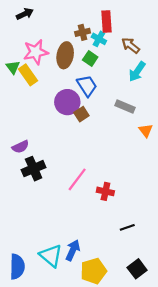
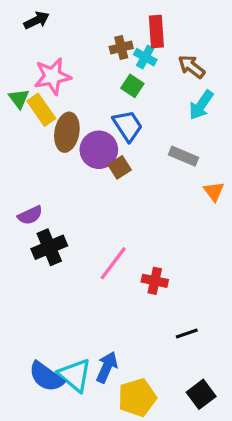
brown ellipse: (65, 55) -> (67, 132), moved
blue semicircle: (17, 267) -> (46, 377), moved, turned 125

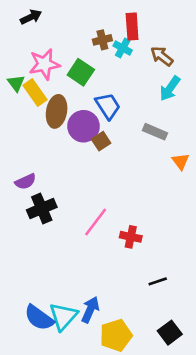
green square: (132, 86) -> (81, 72), moved, size x1.4
cyan triangle: (75, 375) -> (63, 316), turned 32

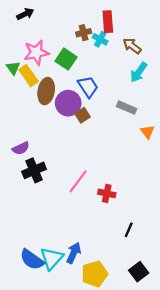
black line: (158, 281) -> (129, 230), turned -48

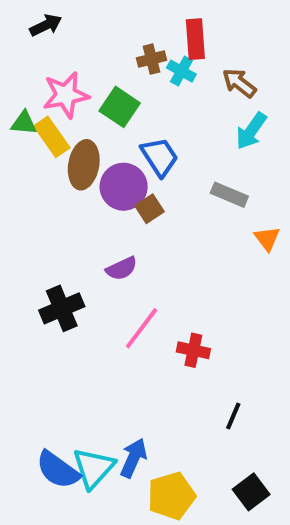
green triangle: (13, 68) -> (24, 123), turned -48
purple semicircle: (21, 148) -> (122, 268), moved

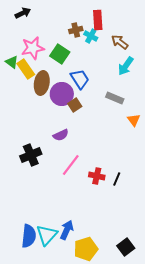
green triangle: (24, 123) -> (12, 62), turned 32
black line: (233, 416) -> (117, 179), moved
blue semicircle: (58, 470) -> (29, 236), turned -120

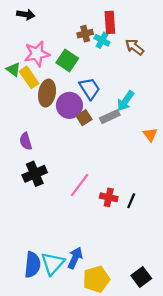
black arrow: (23, 13) -> (26, 15), turned 35
cyan arrow: (126, 66) -> (126, 101), moved
gray rectangle: (115, 98) -> (110, 117), moved, turned -48
purple semicircle: (61, 135) -> (26, 141), moved, turned 98

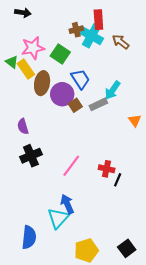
cyan cross: (102, 40) -> (91, 36), size x1.6
red cross: (109, 197) -> (107, 169), moved
blue arrow: (75, 258) -> (67, 204), moved, turned -48
cyan triangle: (53, 264) -> (58, 218), moved

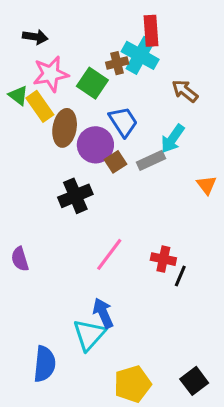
black arrow: (23, 13) -> (35, 37), moved
brown cross: (76, 30) -> (117, 63), moved
brown arrow: (121, 42) -> (185, 91), moved
purple semicircle: (23, 126) -> (20, 259), moved
black cross: (31, 156) -> (75, 196), moved

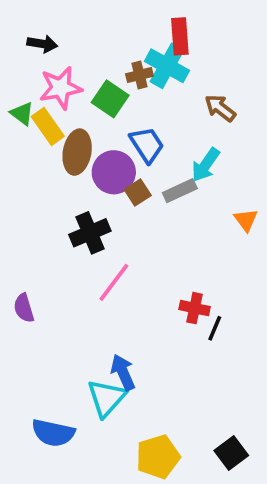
pink line: (109, 254) -> (114, 282), moved
blue semicircle: (45, 364) -> (53, 433), turned 96

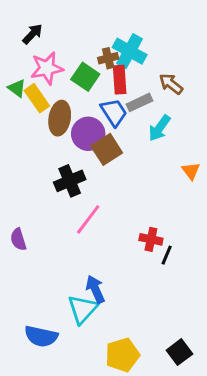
red rectangle: (180, 36) -> (120, 80), moved
black arrow: (42, 44) -> (33, 34), turned -55
gray rectangle: (180, 191) -> (140, 102), moved
brown square: (138, 192) -> (107, 149), size x1.5

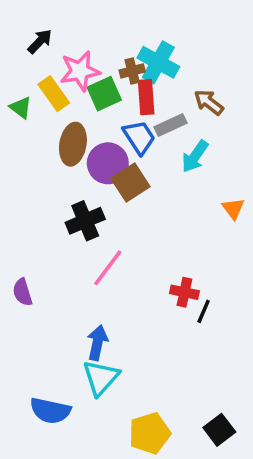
pink star: (47, 68) -> (80, 71), moved
green square: (85, 77) -> (104, 94), turned 32
yellow rectangle: (37, 98) -> (54, 94), moved
blue arrow: (95, 289) -> (97, 343), moved, turned 36

